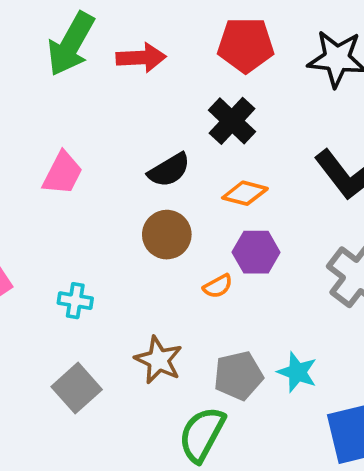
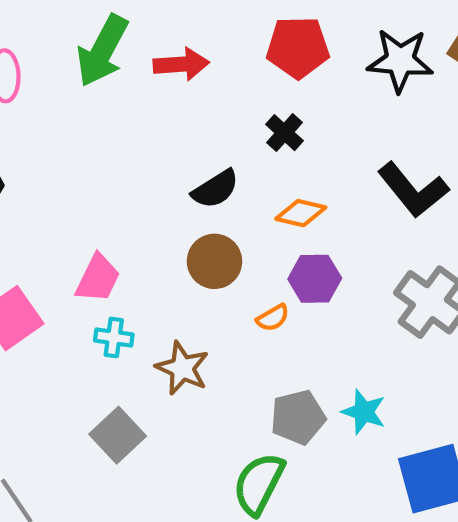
black cross: (232, 121) -> (284, 133), size x0.7
pink trapezoid: (63, 173) -> (98, 278), moved
brown star: (159, 360) -> (182, 368), moved

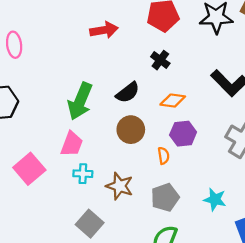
green arrow: (102, 51) -> (80, 101), moved
orange semicircle: (273, 318) -> (164, 156), turned -63
gray pentagon: (298, 417) -> (165, 197), moved

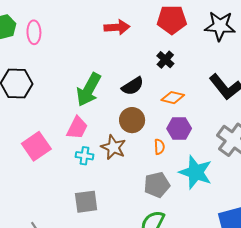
brown star: (120, 186) -> (113, 147), moved
cyan star: (215, 199) -> (196, 172), moved, size x1.6
gray square: (90, 224) -> (86, 202), turned 35

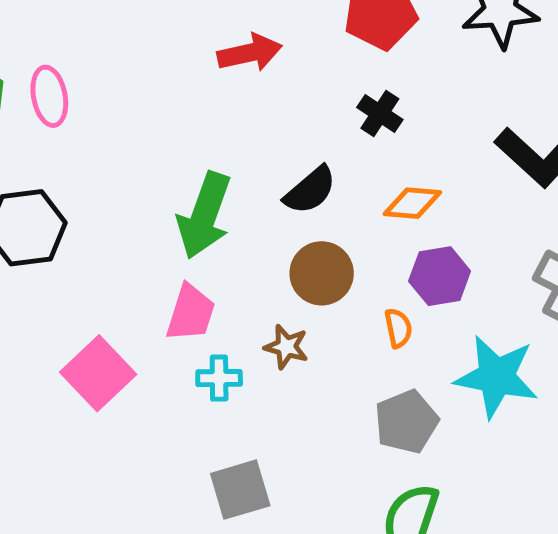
brown star: (113, 147) -> (286, 347), size x0.7

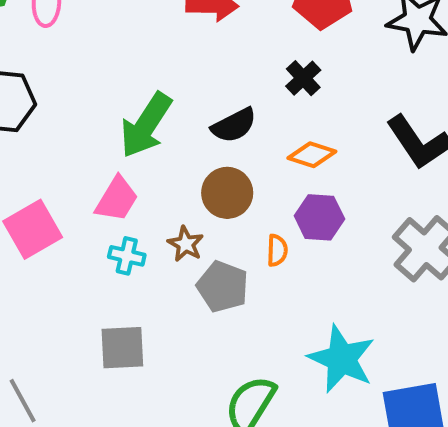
cyan star: (496, 377) -> (342, 359), moved
gray pentagon: (406, 422) -> (223, 287), moved, turned 30

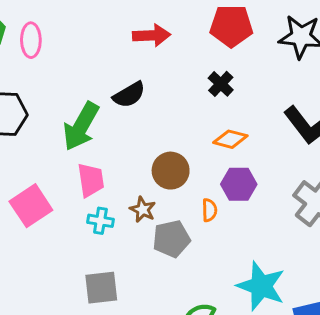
green arrow: (146, 125) -> (81, 126), moved
black semicircle: (234, 125) -> (129, 95), moved
pink trapezoid: (117, 199) -> (91, 180), turned -36
gray pentagon: (223, 287) -> (171, 239), turned -30

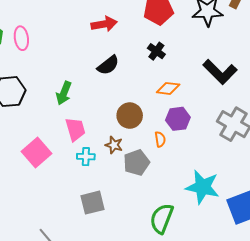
black semicircle: (129, 95) -> (108, 65), moved
green arrow: (81, 126) -> (64, 93), size x0.7

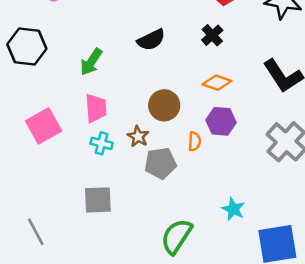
cyan star: (203, 187) -> (233, 209), size x0.6

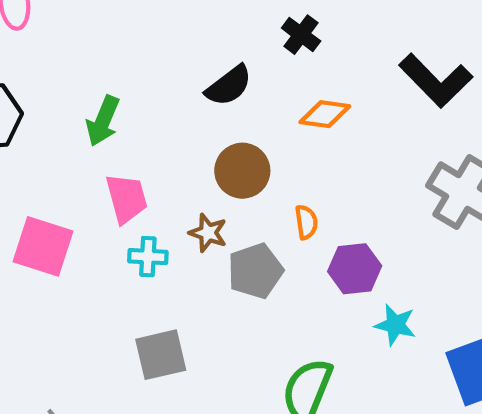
black semicircle: (151, 40) -> (229, 86), moved
purple hexagon: (221, 121) -> (355, 269), moved
pink square: (44, 126) -> (43, 246), turned -32

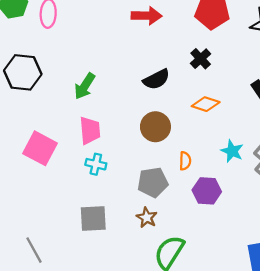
brown star: (208, 233) -> (147, 218), moved
cyan star: (395, 325) -> (232, 151), moved

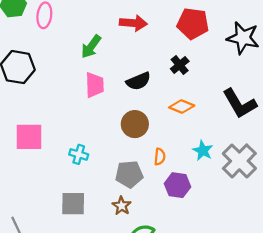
green arrow: (85, 86) -> (91, 47), moved
pink trapezoid: (90, 130) -> (95, 85), moved
pink square: (40, 148) -> (29, 137), turned -32

